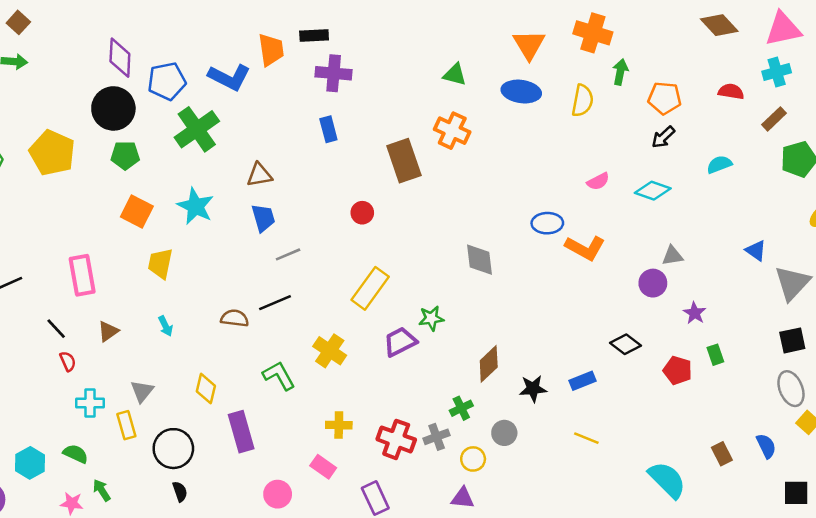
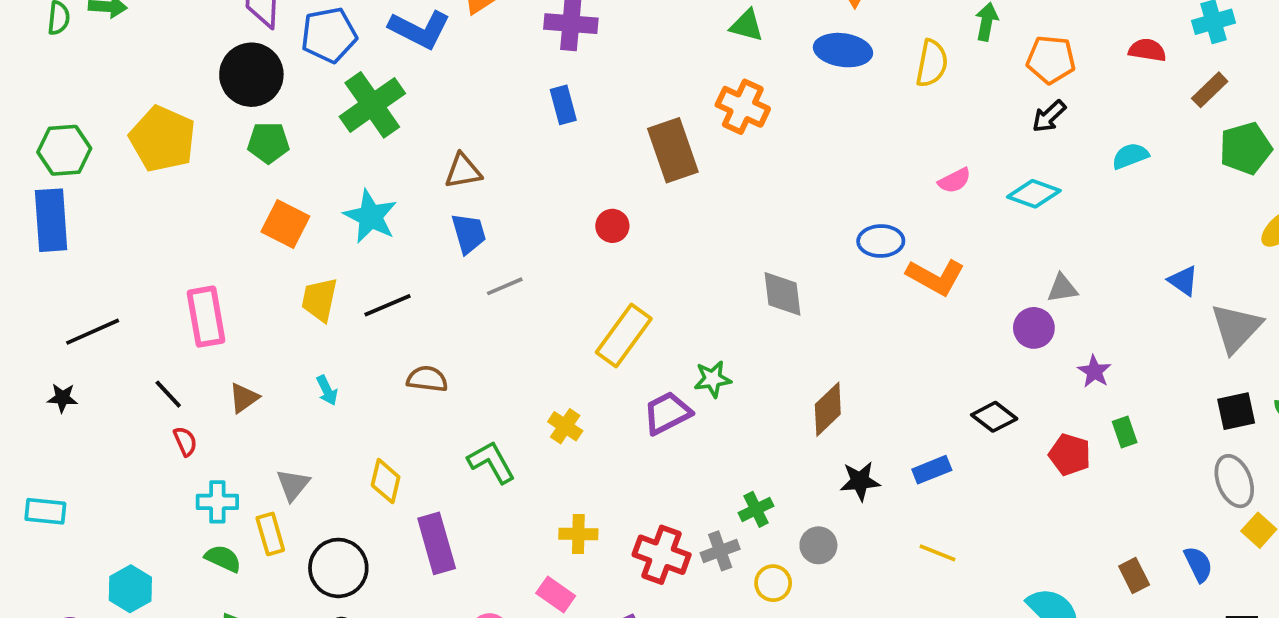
black line: (275, 303) -> (387, 305), moved
yellow cross: (330, 351) -> (565, 426), size x0.7
brown diamond: (489, 364) -> (828, 409), moved
green semicircle: (76, 454) -> (223, 559), moved

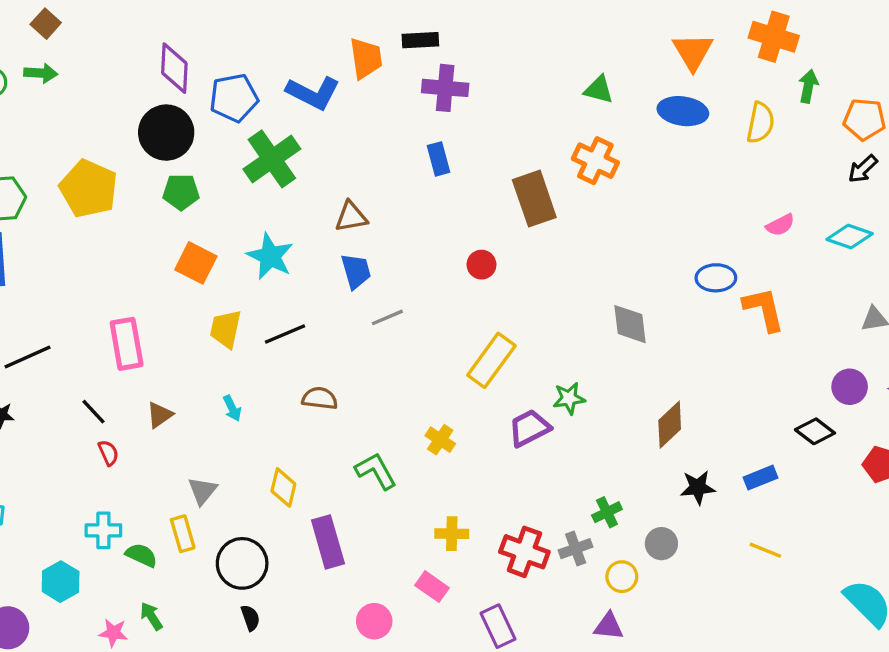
orange L-shape: (936, 277) -> (764, 309), turned -132
purple circle: (1034, 328) -> (850, 387), moved
cyan cross: (217, 502) -> (103, 530), moved

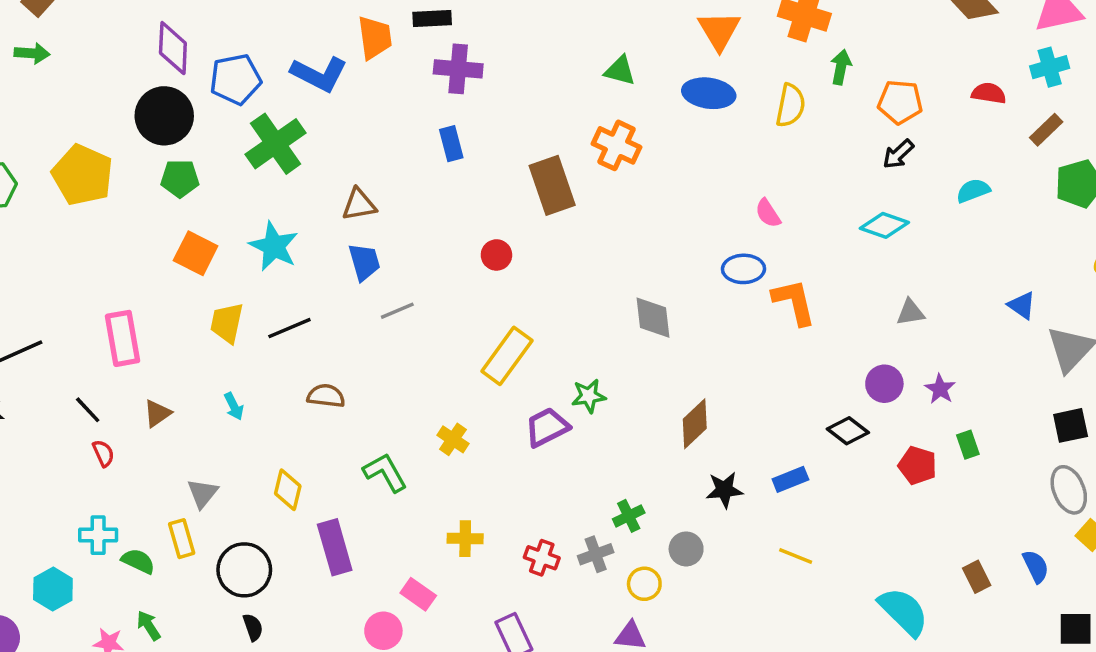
pink semicircle: (780, 225) -> (768, 213), moved, turned 84
red cross: (524, 552) -> (542, 558), size x0.7
pink rectangle: (432, 587) -> (418, 594), moved

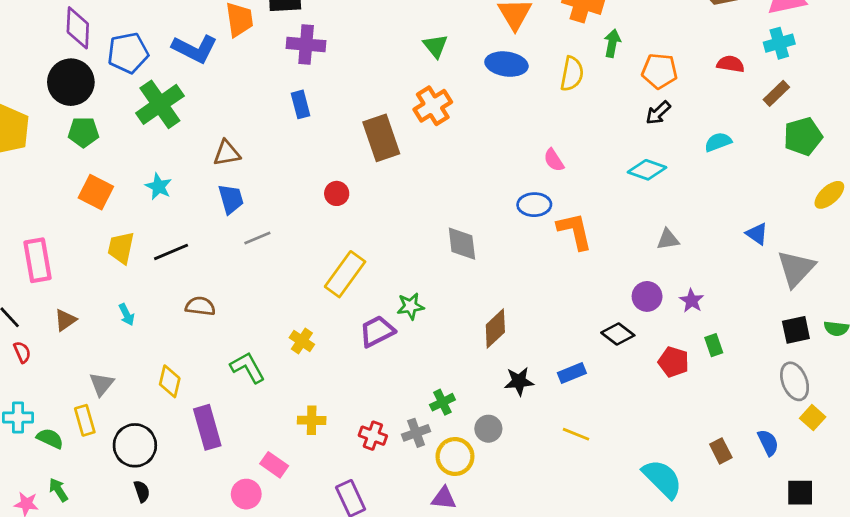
green triangle: (620, 71) -> (435, 46), turned 36
orange cross: (617, 145) -> (433, 106), turned 33
cyan star: (274, 246) -> (159, 187), size x0.7
yellow circle: (644, 584) -> (455, 456), size x1.4

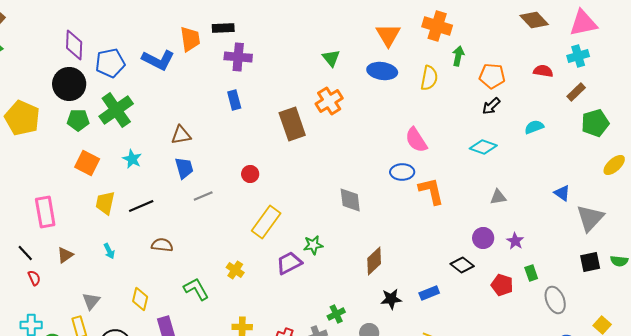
green cross: (160, 104) -> (116, 110), moved
pink semicircle: (554, 160) -> (416, 140), size x1.5
red circle: (337, 193) -> (250, 174), moved
gray ellipse: (795, 381) -> (555, 300), moved

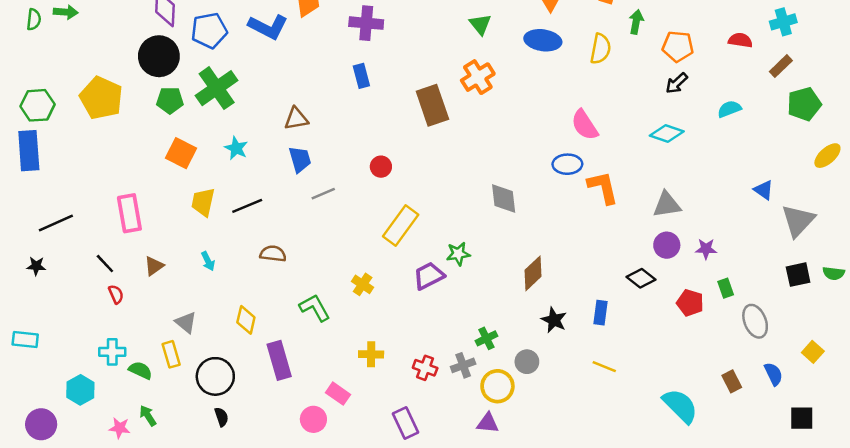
gray triangle: (498, 197) -> (667, 205), moved, size x1.4
purple star: (515, 241) -> (706, 249), turned -30
blue rectangle: (429, 293) -> (601, 313), turned -60
black star: (391, 299) -> (554, 320), turned 30
gray triangle: (91, 301) -> (186, 322), turned -30

